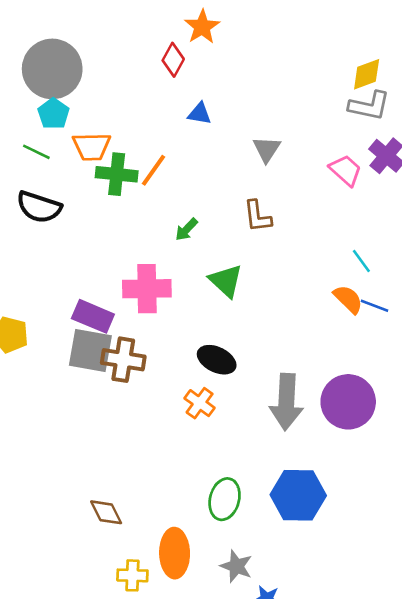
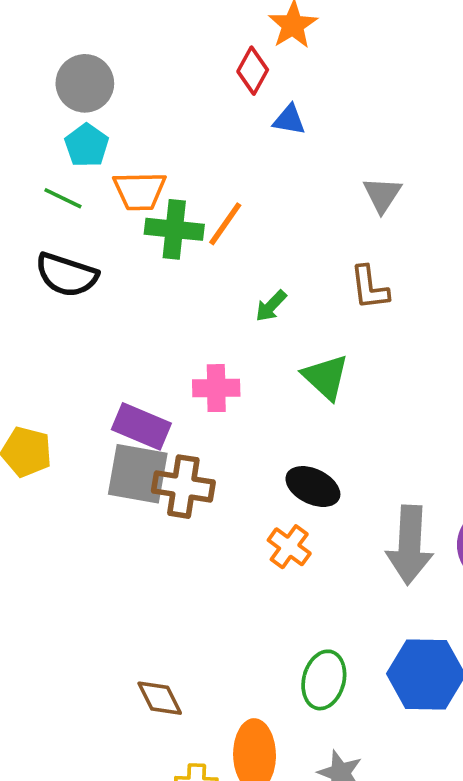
gray circle: (52, 69) -> (85, 83), size x0.7
blue triangle: (200, 114) -> (289, 120), moved
pink cross: (147, 289) -> (216, 388), size x0.7

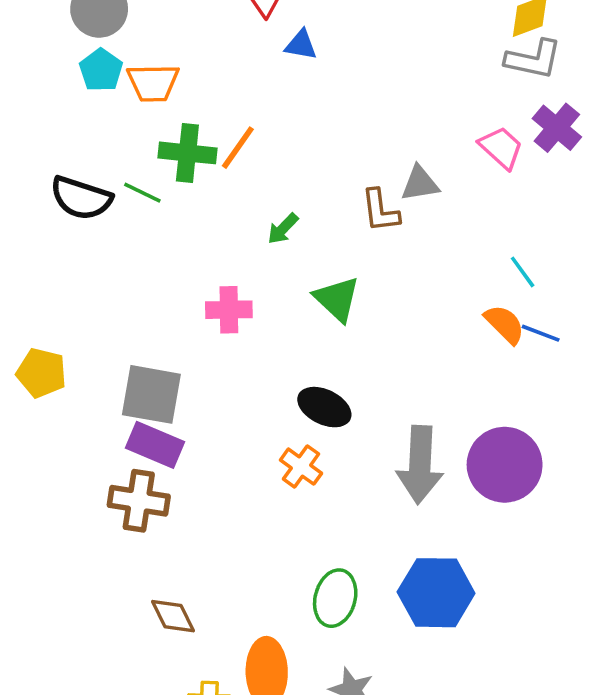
orange trapezoid: (140, 191) -> (153, 83), moved
gray triangle: (382, 195) -> (420, 184), moved, turned 48
green line: (63, 198) -> (142, 193), moved
purple rectangle: (141, 426) -> (155, 445), moved
brown cross: (183, 487) -> (139, 501), moved

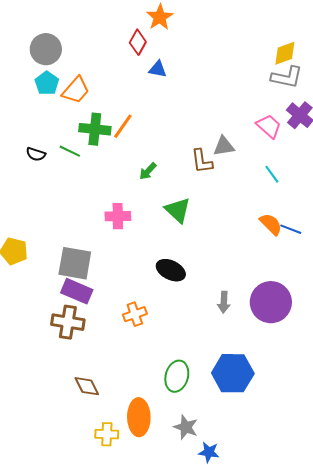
orange trapezoid: (153, 83) -> (76, 90), turned -48
black semicircle: (81, 198) -> (36, 154), size x0.6
cyan line: (523, 272) -> (272, 174), moved
gray arrow: (420, 465) -> (224, 302), size x0.5
orange cross: (301, 467) -> (135, 314), moved, turned 35

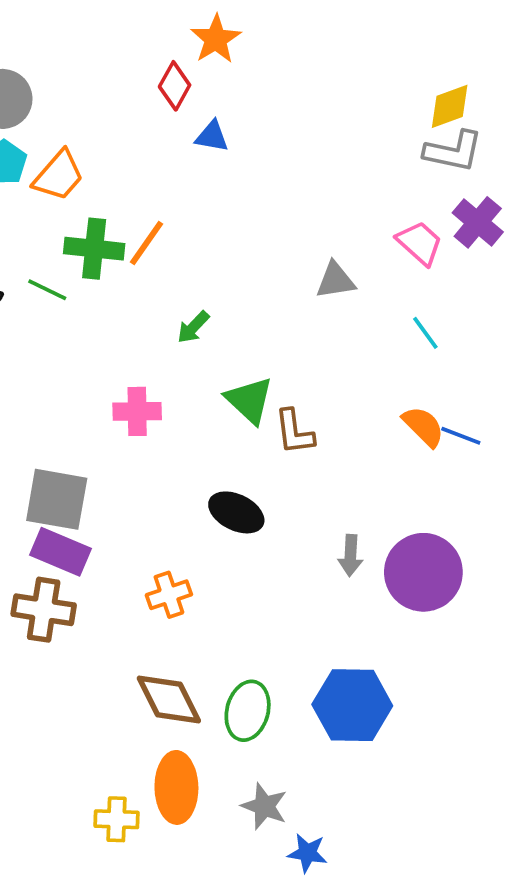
brown L-shape: (202, 161) -> (294, 432), moved
gray arrow: (224, 302) -> (350, 555), moved
brown diamond: (87, 386) -> (169, 700), moved, size x1.4

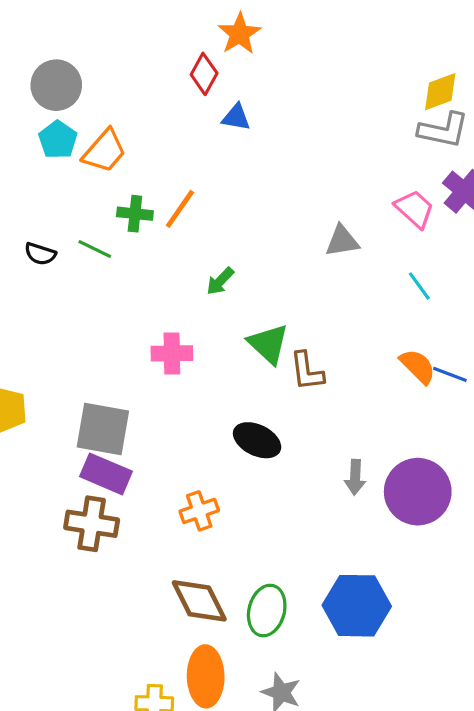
green cross: (94, 249) -> (135, 214), size x0.7

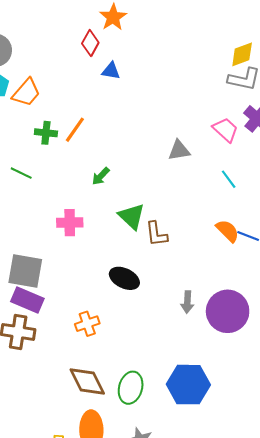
green line: (95, 249) -> (21, 173), moved

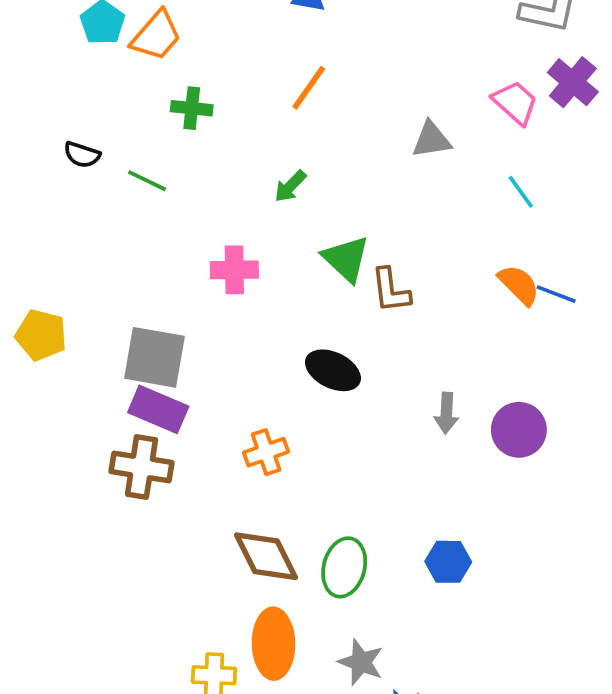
orange line: (75, 130) -> (309, 88), moved
purple circle: (228, 311) -> (519, 430), size x0.7
blue hexagon: (188, 385) -> (448, 562), size x0.6

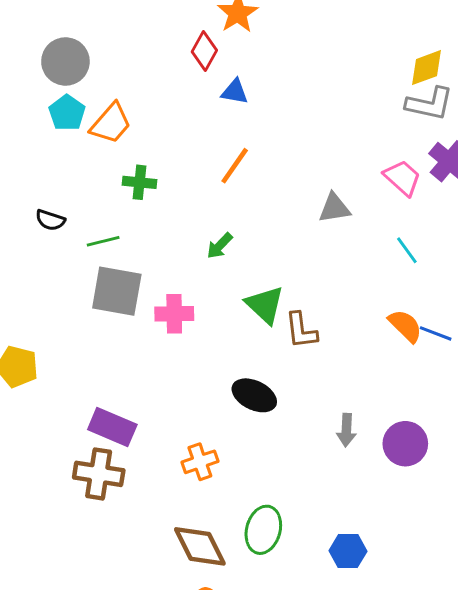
green line: (147, 181) -> (103, 241), turned -40
gray square: (154, 357) -> (117, 291), moved
green ellipse: (344, 567) -> (263, 530), moved

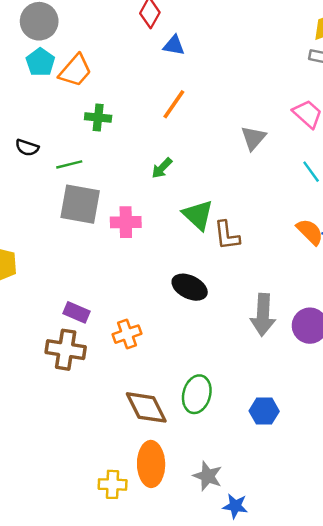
gray triangle: (334, 208) -> (253, 138), turned -40
purple rectangle: (112, 427) -> (76, 312), size x0.7
gray arrow: (346, 430) -> (263, 315), size x1.6
orange cross: (200, 462) -> (127, 334), moved

